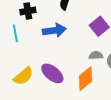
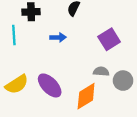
blue arrow: (54, 30) -> (58, 37), size x0.6

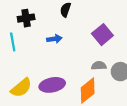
purple ellipse: (50, 85) -> (52, 85), turned -50

